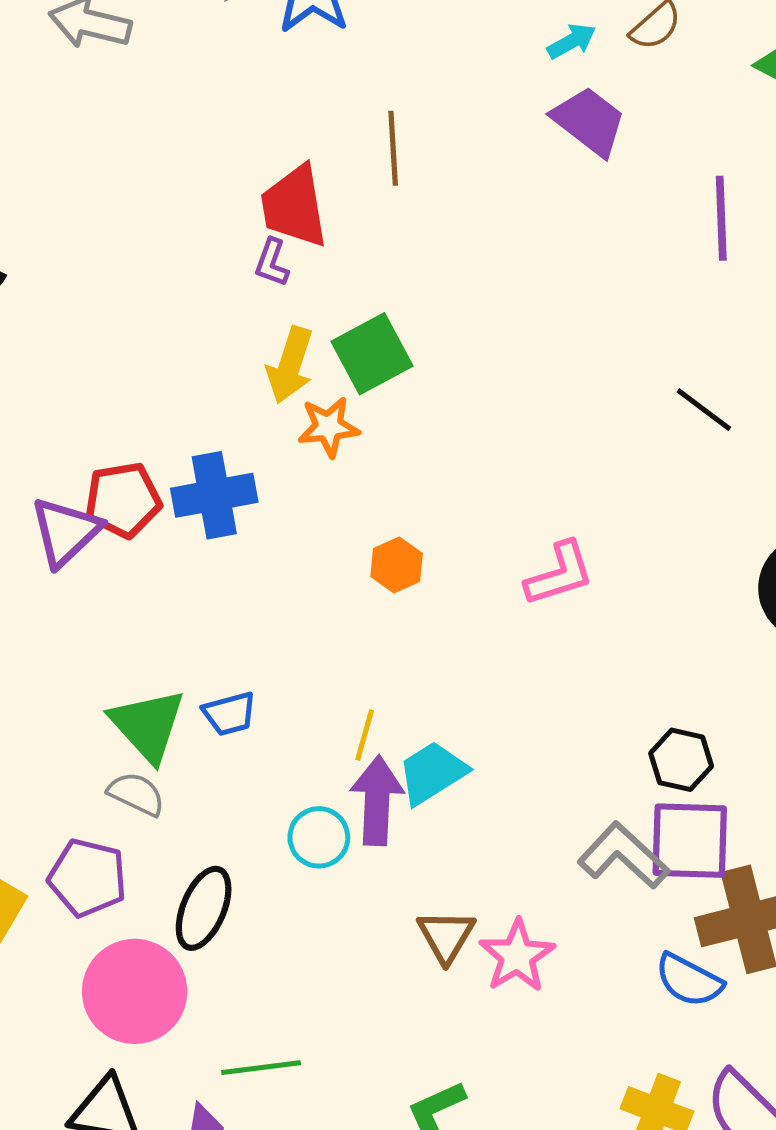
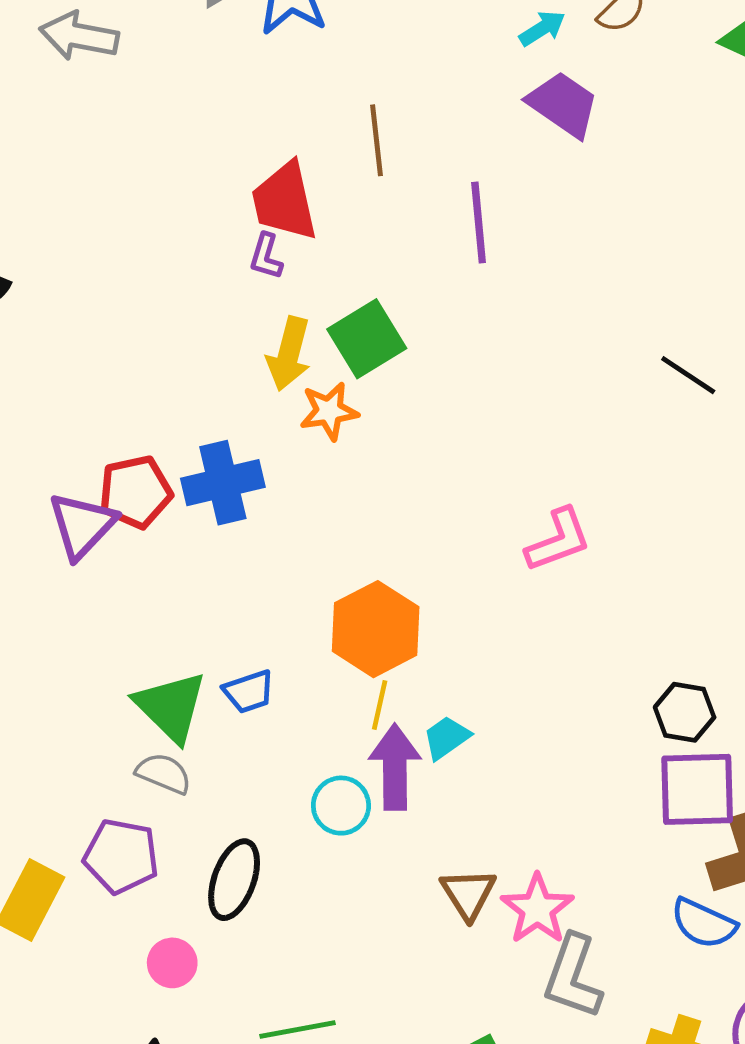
purple line: (721, 218) -> (479, 223), moved
orange hexagon: (397, 565) -> (376, 629), moved, size x1.8
cyan trapezoid: (432, 773) -> (446, 738), size x0.7
gray L-shape: (623, 856) -> (573, 977), moved, turned -110
pink circle: (135, 991) -> (172, 963), size x0.5

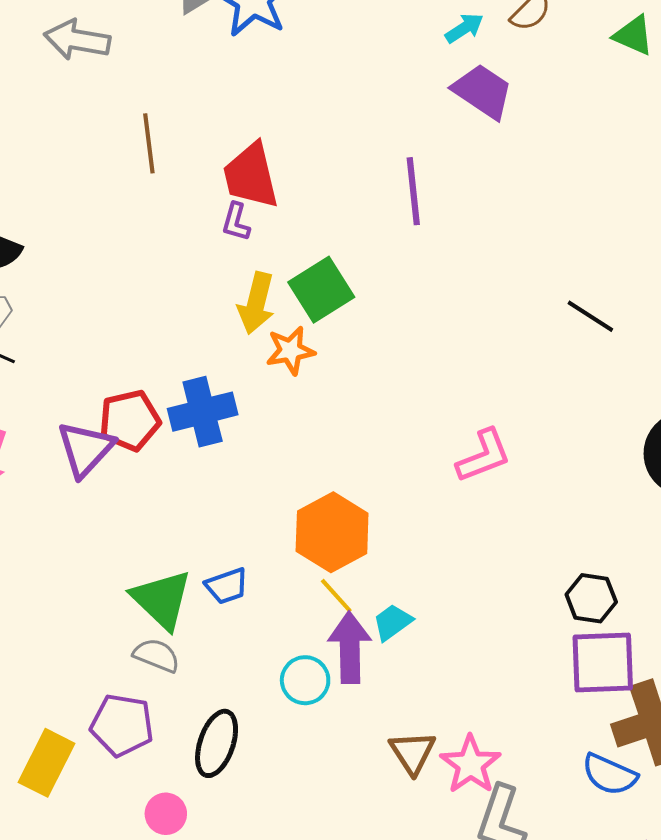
brown line: (376, 140) -> (149, 143), moved
yellow line: (380, 705) -> (336, 596), turned -54

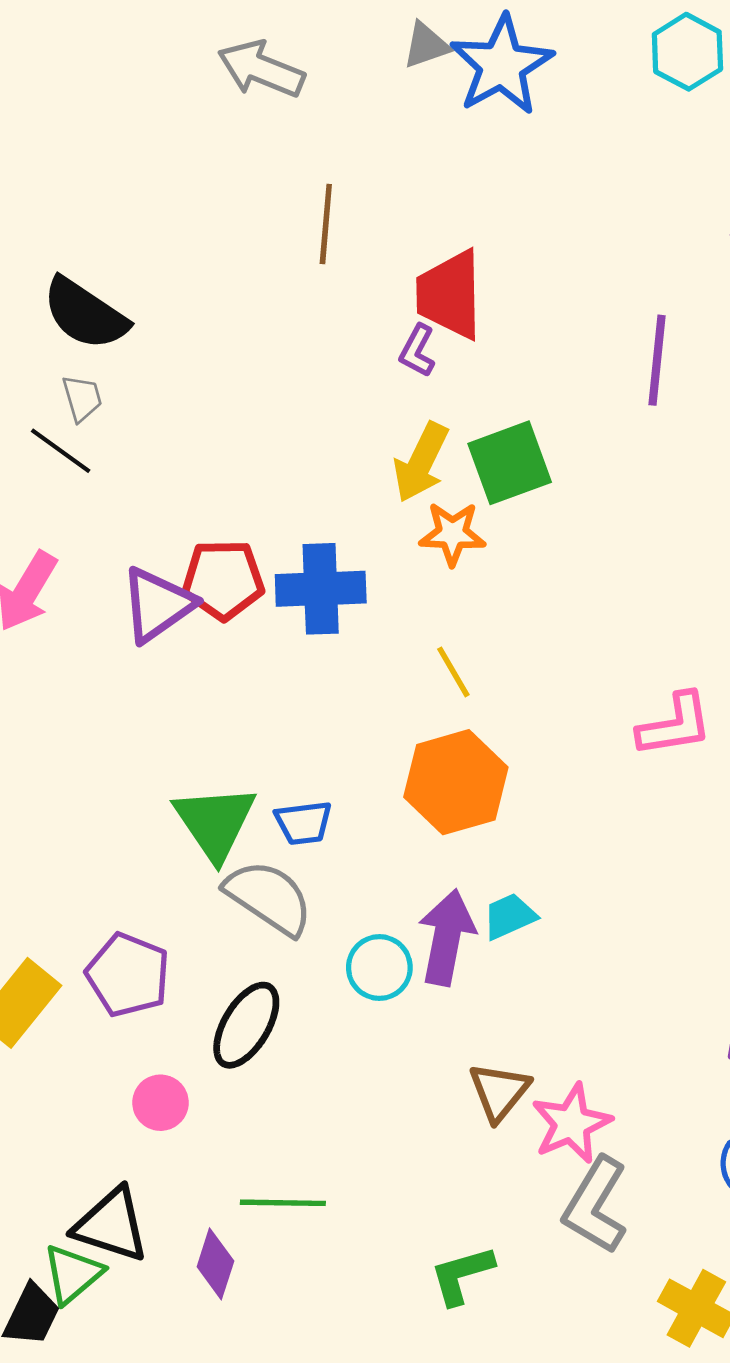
yellow line: (336, 596) -> (453, 672), moved
gray semicircle: (156, 655) -> (269, 897), moved, size x1.5

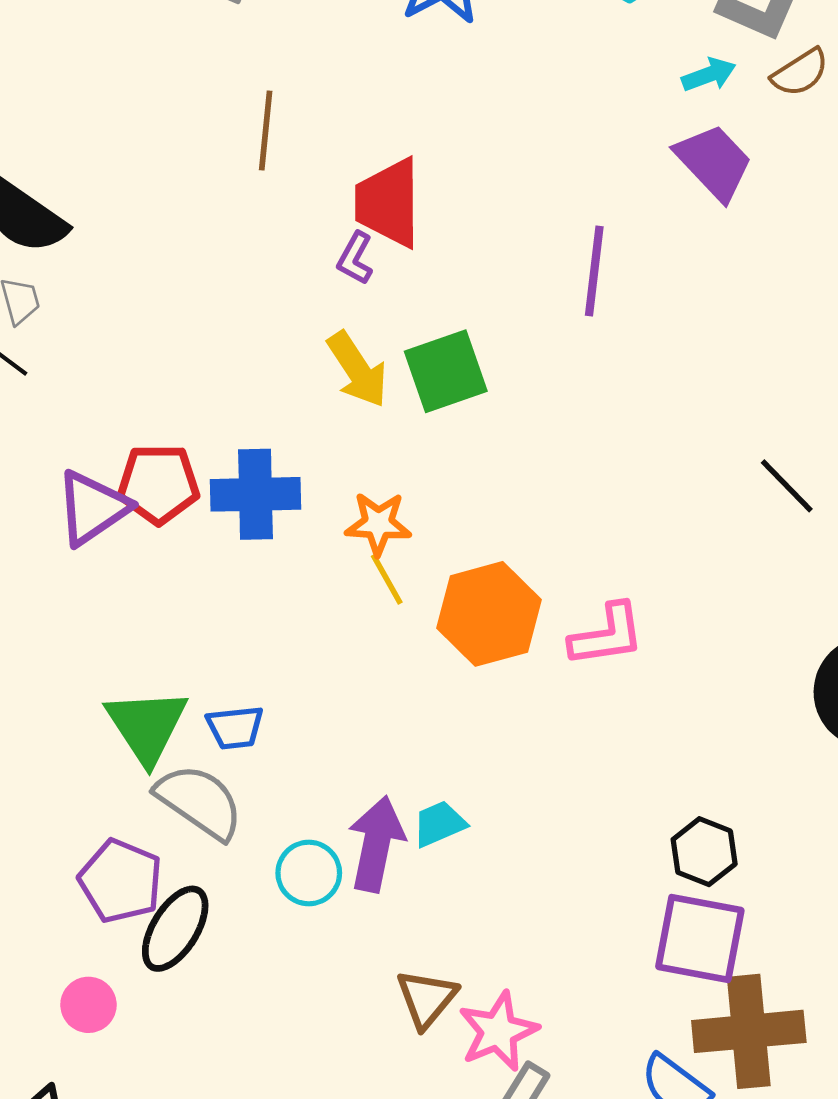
yellow arrow: (421, 462) -> (357, 370), turned -60
orange star: (452, 534) -> (378, 524), moved
orange hexagon: (456, 782) -> (489, 614), moved
purple pentagon: (128, 975) -> (121, 881), moved

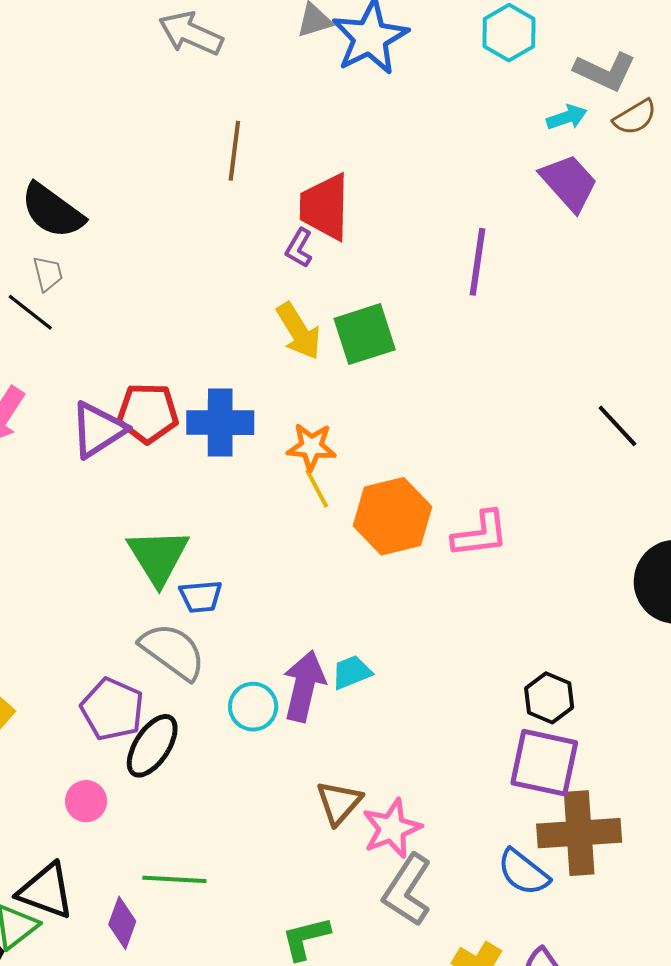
green triangle: (147, 726) -> (158, 557), moved

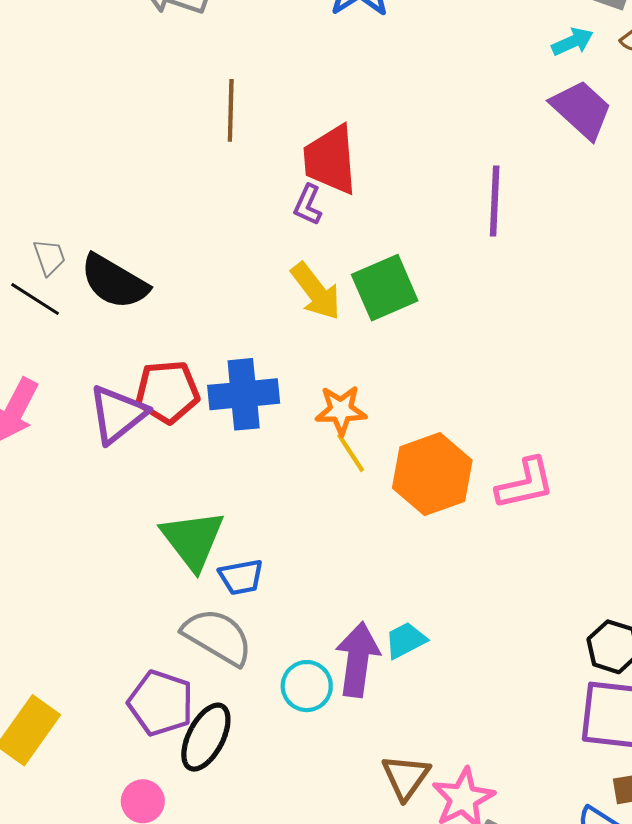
black semicircle: (52, 211) -> (114, 282), moved

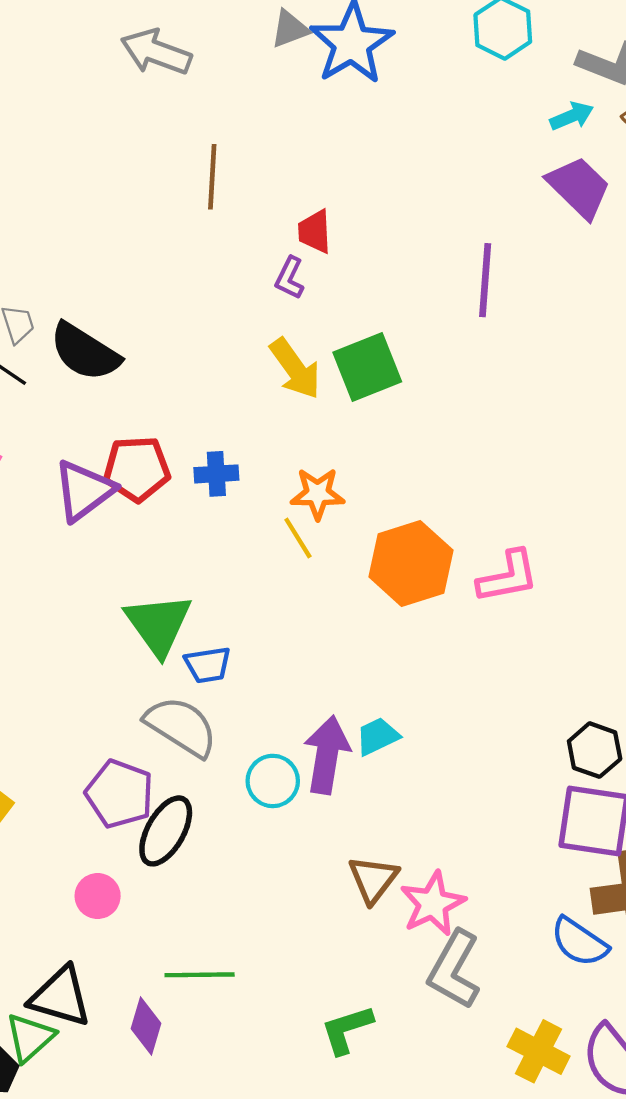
red trapezoid: (330, 160) -> (315, 232), size x0.6
blue cross: (244, 394) -> (216, 474), size x0.6
yellow line: (351, 453) -> (298, 538), moved

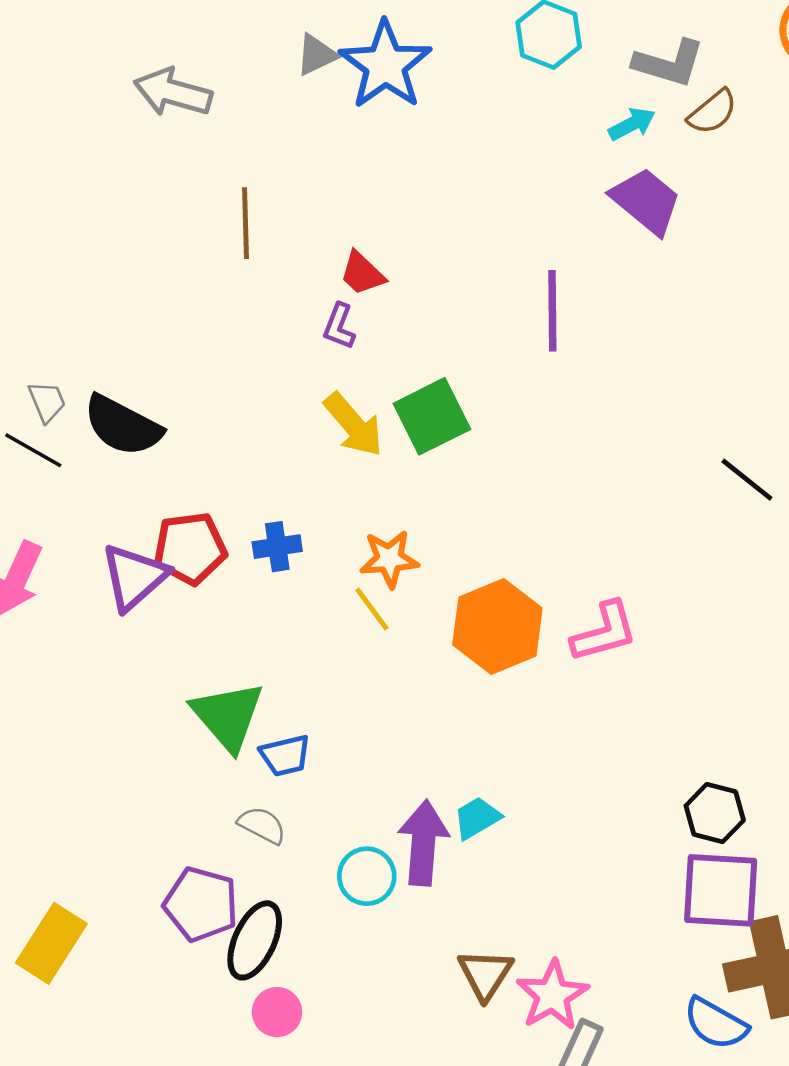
red trapezoid: (315, 232) -> (362, 273), turned -39
gray semicircle: (181, 726) -> (262, 825), size x0.6
pink circle: (98, 896) -> (277, 1012), moved

